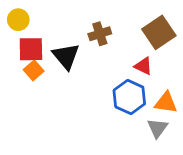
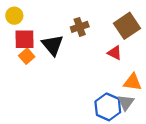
blue hexagon: (129, 97) -> (108, 107), moved

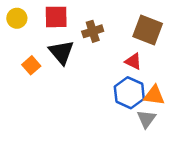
brown square: (127, 26) -> (148, 30), turned -35
red square: (24, 39) -> (56, 17), moved
blue hexagon: (108, 107) -> (129, 93), moved

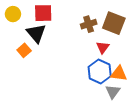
brown cross: (93, 31) -> (89, 24), moved
black triangle: (61, 52) -> (36, 33), moved
red triangle: (133, 61) -> (103, 47), turned 40

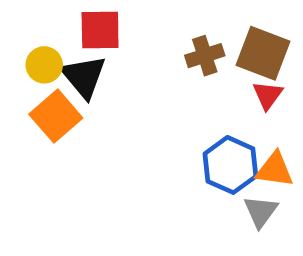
yellow circle: (13, 14) -> (44, 65), moved
red triangle: (103, 47) -> (268, 95), moved
orange square: (24, 50) -> (56, 116), size x1.5

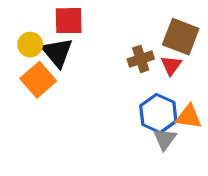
brown cross: (205, 56) -> (141, 59), moved
red triangle: (268, 95) -> (171, 65), moved
gray triangle: (261, 211) -> (165, 139), moved

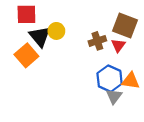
red square: (69, 21) -> (26, 14), moved
yellow circle: (30, 45) -> (56, 31), moved

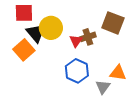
yellow circle: (56, 31) -> (51, 28), size x1.5
red triangle: (118, 45) -> (76, 41), moved
blue hexagon: (110, 79) -> (77, 71), moved

